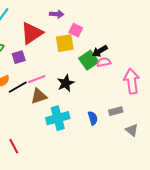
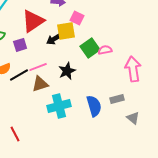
black arrow: (100, 51) -> (54, 39), moved
blue semicircle: (93, 118) -> (94, 106), size x1.5

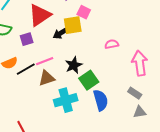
green square: (90, 48) -> (89, 80), moved
gray rectangle: (117, 99) -> (135, 93), moved, turned 48
gray triangle: (133, 118) -> (140, 112), turned -48

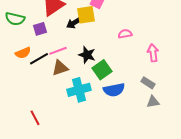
pink arrow: (140, 63) -> (153, 53), size x0.7
black star: (74, 65) -> (87, 55), turned -30
blue semicircle: (101, 100) -> (114, 90), turned 95

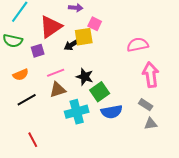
pink semicircle: (125, 34) -> (138, 45), moved, size x1.5
pink arrow: (153, 53) -> (151, 75), size x1.4
black line: (39, 59) -> (27, 100), moved

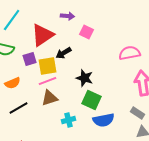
yellow square: (84, 37) -> (48, 66), moved
black star: (85, 77) -> (85, 78), moved
green square: (100, 92) -> (92, 100), turned -30
cyan cross: (77, 112) -> (69, 120), size x0.6

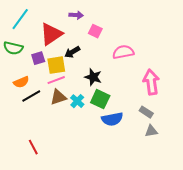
pink semicircle: (130, 53) -> (123, 52), moved
black line: (19, 108) -> (31, 96), moved
cyan cross: (69, 120) -> (77, 101), moved, turned -32

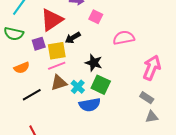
pink arrow: (151, 82) -> (152, 68), turned 30
black line: (31, 96) -> (32, 95), moved
blue semicircle: (112, 119) -> (90, 105), moved

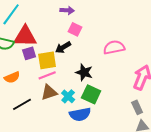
pink square: (96, 17) -> (75, 29), moved
red triangle: (52, 20) -> (25, 36), moved, turned 35
gray rectangle: (147, 98) -> (137, 107), turned 32

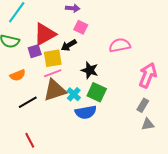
red triangle: (25, 36) -> (45, 34), moved, turned -30
brown triangle: (49, 92) -> (55, 90), size x1.4
gray rectangle: (137, 107) -> (143, 105), turned 56

